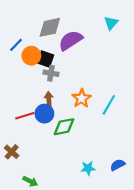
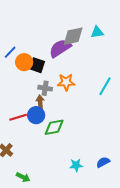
cyan triangle: (111, 23) -> (97, 32), turned 40
gray diamond: (50, 27) -> (73, 36), moved
gray cross: (51, 73) -> (45, 88), moved
orange star: (82, 98) -> (66, 82), moved, turned 30
cyan line: (109, 105) -> (105, 86), moved

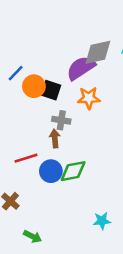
orange star: (66, 82) -> (89, 98), moved
blue circle: (36, 115) -> (51, 171), moved

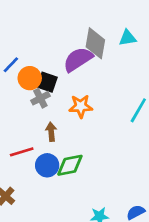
gray diamond: (98, 52) -> (95, 43), turned -68
orange star: (89, 98) -> (81, 106), moved
gray cross: (61, 120) -> (40, 98), moved, turned -36

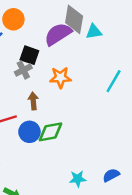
cyan triangle: (128, 38) -> (94, 32), moved
orange circle: (30, 78) -> (13, 19), moved

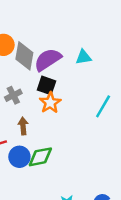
gray diamond: (74, 19) -> (24, 56), moved
black square: (29, 55) -> (47, 85), moved
orange star: (60, 77) -> (50, 103), turned -30

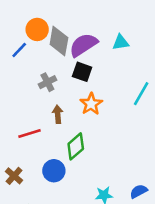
orange star: (50, 103) -> (91, 104), moved
blue circle: (19, 157) -> (54, 171), moved
green diamond: (40, 157) -> (76, 146), turned -30

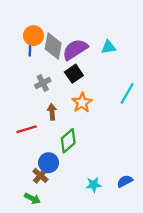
blue line: (19, 50) -> (30, 48), moved, turned -42
black square: (82, 72) -> (74, 74), turned 36
brown cross: (14, 176) -> (40, 175), moved

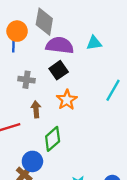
gray diamond: (53, 46) -> (44, 22), moved
purple semicircle: (75, 49) -> (60, 45), turned 40
gray cross: (43, 83) -> (27, 80), turned 35

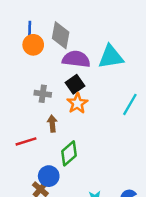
cyan triangle: (94, 43) -> (111, 57), size x1.6
blue line: (13, 44) -> (30, 29), moved
orange star: (67, 100) -> (77, 103), moved

